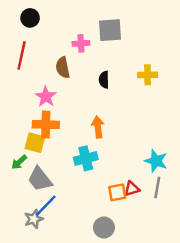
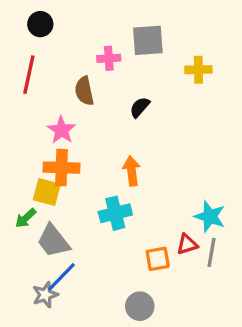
yellow cross: (148, 75) -> (198, 70), moved
black semicircle: (104, 80) -> (140, 107), turned 42
red triangle: (132, 189) -> (187, 244), moved

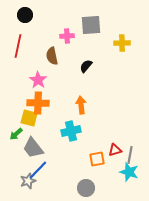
cyan star: (210, 216) -> (129, 172), moved

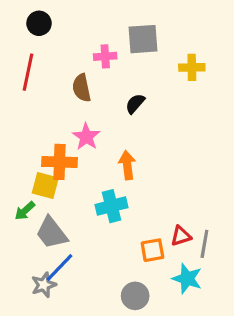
pink star: (38, 80) -> (86, 137), moved
cyan star: (129, 172) -> (187, 279), moved

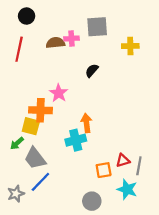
brown semicircle: (82, 88) -> (55, 43), moved, turned 96
orange arrow: (127, 165) -> (86, 123), moved
gray star: (44, 285) -> (16, 194), moved

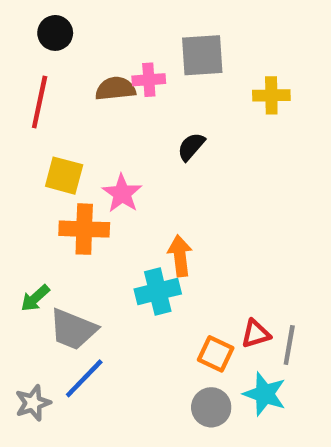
yellow square: (31, 126) -> (64, 176), moved
gray trapezoid: (35, 158) -> (73, 329), turned -30
orange square: (104, 170) -> (216, 354), turned 35
gray circle: (92, 201) -> (211, 407), moved

